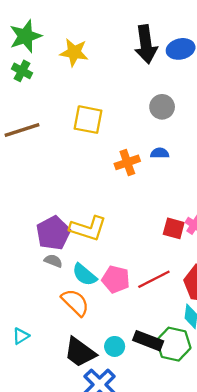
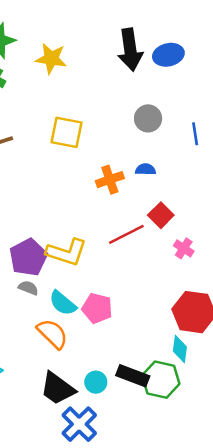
red square: (174, 228) -> (161, 215), moved, turned 30
red line: (154, 279) -> (126, 234), moved

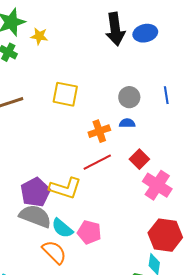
yellow star: (51, 59) -> (39, 36), moved, size x0.7
gray circle: (148, 118) -> (129, 97), moved
red line: (126, 234) -> (97, 162), moved
pink cross: (184, 248) -> (157, 185), size x1.8
gray semicircle: (28, 288) -> (35, 216), size x2.0

